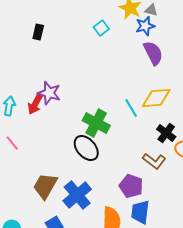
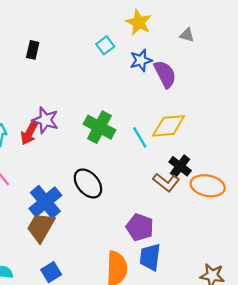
gray triangle: (151, 10) -> (187, 35), moved
blue star: (145, 26) -> (141, 60), moved
green cross: (96, 123) -> (99, 127), moved
brown L-shape: (154, 161) -> (166, 182), moved
blue cross: (77, 195) -> (45, 202), moved

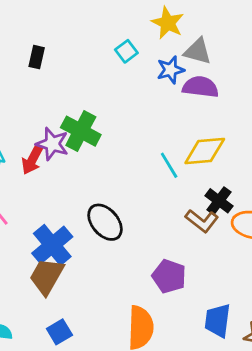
gray triangle: (187, 35) -> (198, 51), moved, size x1.5
purple semicircle: (165, 74) -> (200, 87), turned -56
green cross: (99, 127) -> (81, 131), moved
blue trapezoid: (150, 257) -> (218, 320), moved

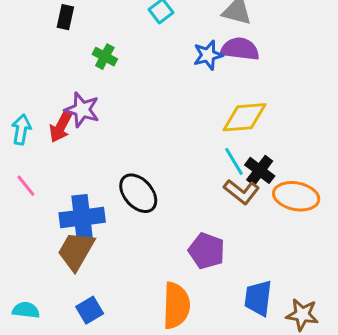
blue star: (171, 70) -> (208, 55), moved
green cross: (81, 131) -> (105, 57), moved, size x0.6
cyan line: (169, 165) -> (234, 161), moved
blue cross: (52, 245) -> (82, 218), turned 33

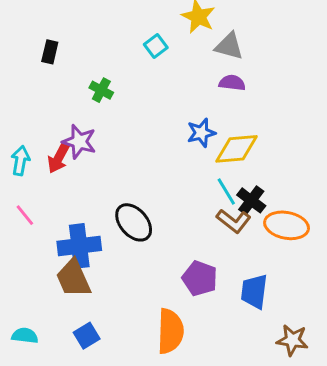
black rectangle: (65, 17) -> (50, 52), moved
purple semicircle: (240, 49) -> (232, 83), size x0.7
blue star: (208, 55) -> (201, 133), moved
brown trapezoid: (76, 251) -> (73, 278), turned -54
blue trapezoid: (258, 298) -> (254, 292), moved

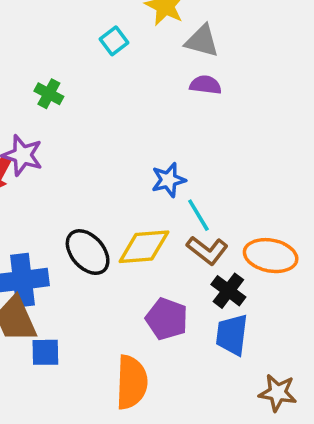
blue star: (201, 133) -> (169, 180), moved
yellow diamond: (237, 149) -> (144, 247), moved
black cross: (251, 200) -> (228, 291), moved
blue square: (87, 336) -> (45, 352), moved, turned 30

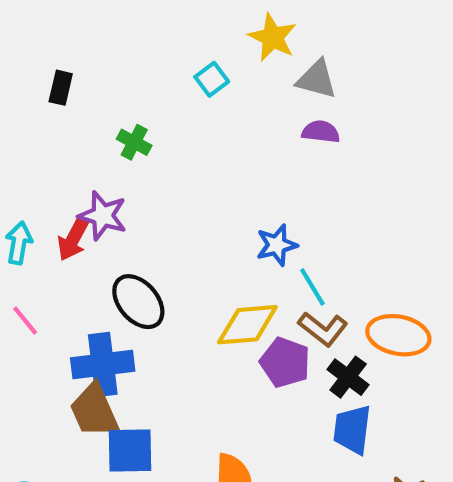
black ellipse: (88, 252) -> (138, 302), moved
purple pentagon: (167, 319) -> (285, 362), moved
blue square: (45, 352) -> (130, 451), size x1.4

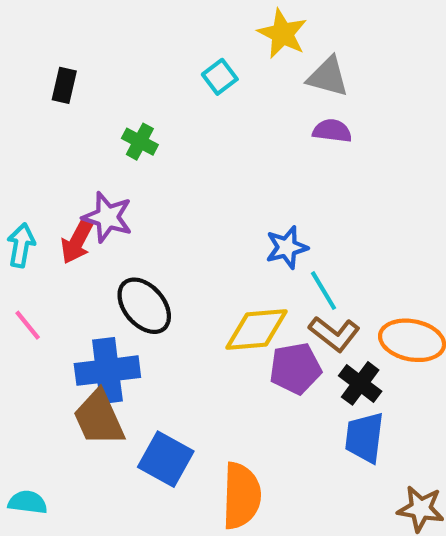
purple pentagon: (285, 362) -> (295, 368), turned -30
blue square: (130, 451) -> (166, 459), moved, turned 30

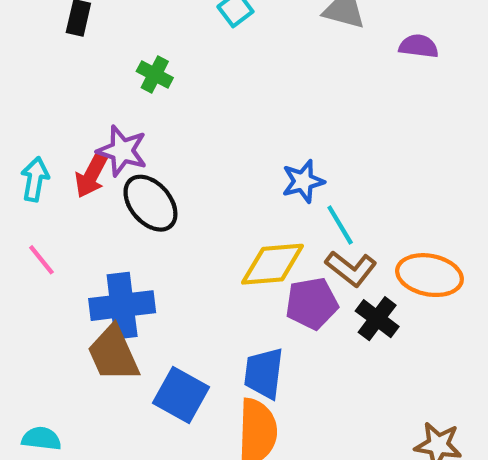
purple semicircle: (332, 131) -> (419, 46), moved
black ellipse: (144, 306) -> (150, 203), moved
blue trapezoid: (365, 437) -> (264, 373), moved

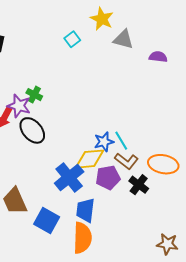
green cross: (155, 75) -> (34, 95), moved
blue star: (303, 181) -> (104, 142), moved
blue cross: (122, 306) -> (69, 177), moved, turned -32

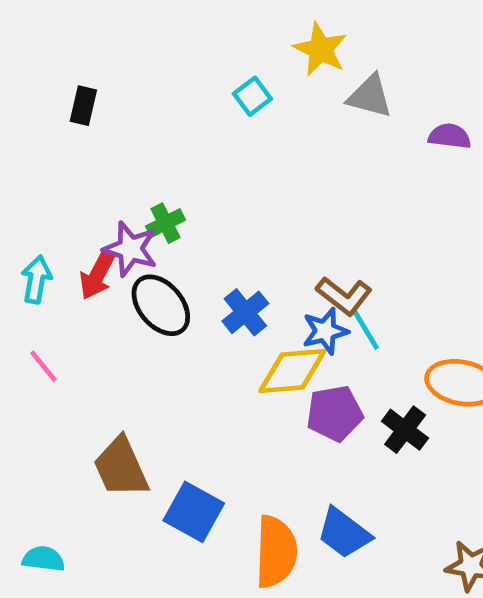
green cross: (34, 95) -> (166, 223), turned 35
brown L-shape: (126, 161) -> (344, 296), moved
blue cross: (69, 177) -> (245, 312), moved, size x0.7
blue trapezoid: (85, 210) -> (344, 533), moved, turned -60

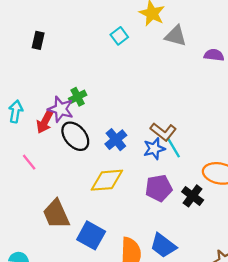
cyan arrow: (36, 279) -> (16, 111), moved
pink line: (43, 366) -> (29, 162), moved
yellow diamond: (292, 371) -> (107, 180), moved

